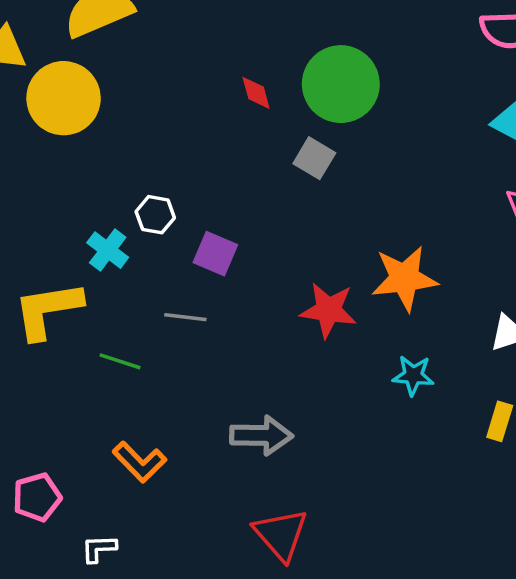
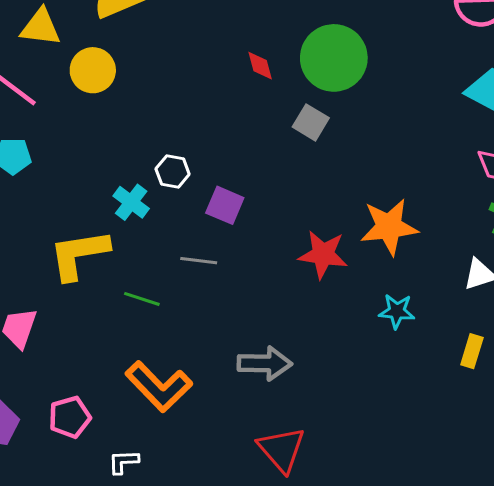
yellow circle: (64, 98) -> (93, 70), size x0.7
orange L-shape: (139, 462) -> (159, 386), size x1.4

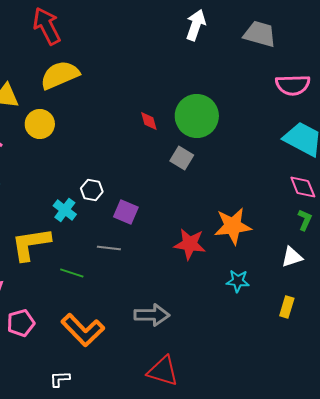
pink pentagon: (70, 417) -> (21, 323), moved
red triangle: (282, 449) -> (163, 371), turned -32

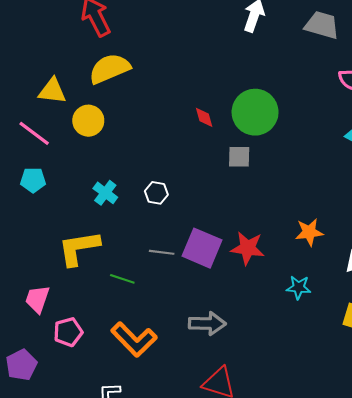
gray square: (182, 158) -> (239, 157), turned -30
white hexagon: (92, 190) -> (156, 193), moved
cyan cross: (65, 210) -> (105, 193), moved
purple square: (126, 212) -> (202, 248), moved, size x1.5
orange star: (233, 226) -> (309, 232), moved, size x0.7

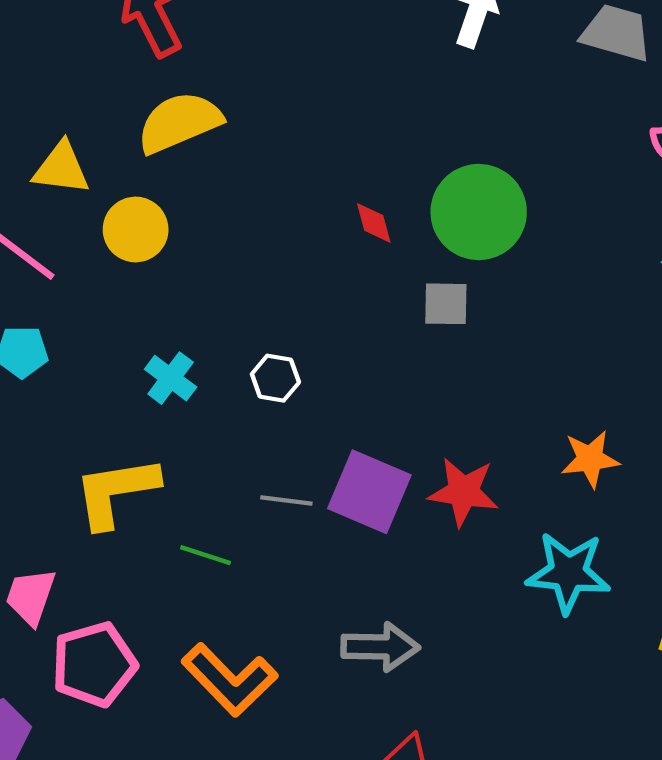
cyan star: (299, 287) -> (568, 573), size x1.6
pink pentagon: (68, 332) -> (94, 664), size x1.4

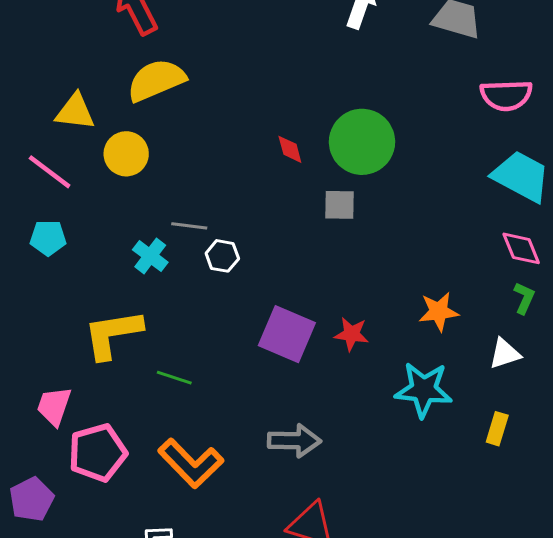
red star: (463, 492) -> (351, 334), size x0.7
gray line: (286, 500) -> (189, 226), moved

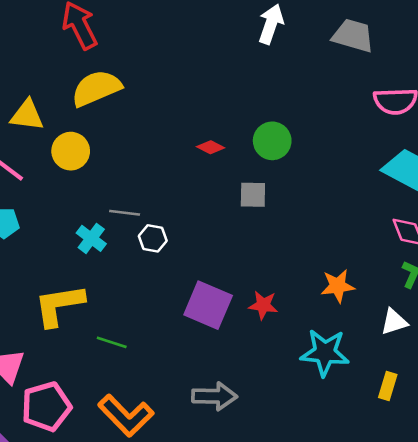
green circle: (362, 142) -> (272, 141), size x0.7
red diamond: (290, 149) -> (211, 147), turned -48

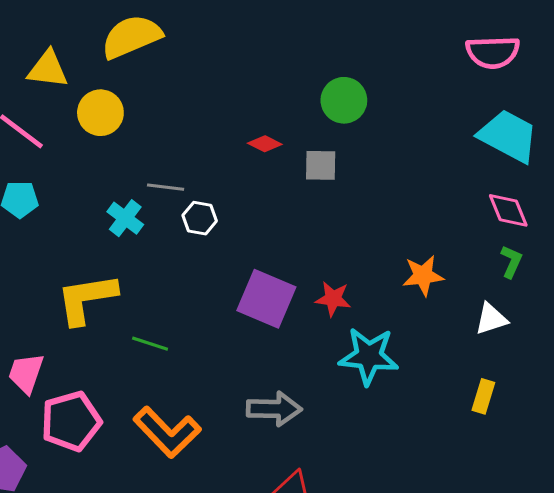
red diamond: (211, 147) -> (265, 144), moved
cyan star: (325, 353) -> (369, 356), moved

